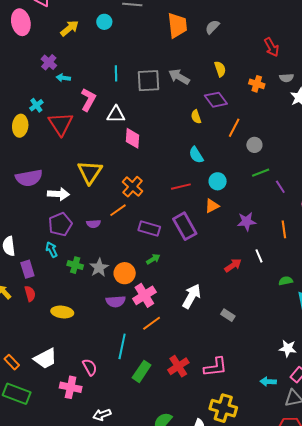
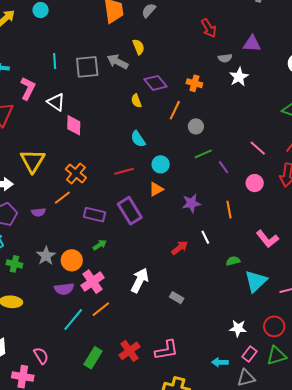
yellow semicircle: (220, 69) -> (139, 47), moved
orange cross: (257, 84) -> (194, 83), moved
white triangle: (116, 114) -> (56, 102), turned 36
green cross: (75, 265) -> (14, 264), moved
cyan line: (122, 346) -> (73, 320), moved, turned 30

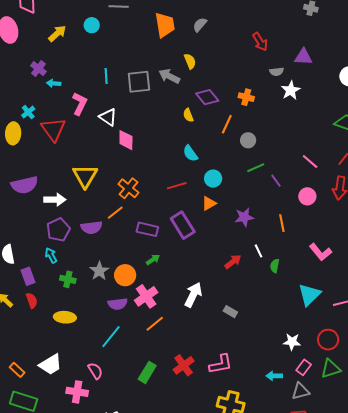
purple semicircle: (39, 212) -> (91, 227), size x1.5
green semicircle: (233, 261) -> (275, 266), moved, turned -64
cyan line: (73, 320) -> (111, 337), moved

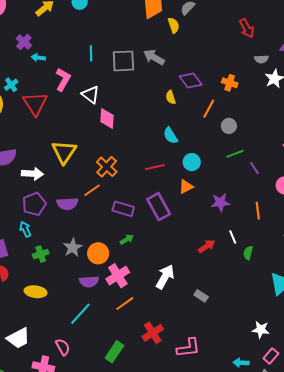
yellow semicircle: (190, 61) -> (174, 25), moved
green cross: (68, 279) -> (41, 254), turned -35
red cross: (184, 365) -> (153, 333), moved

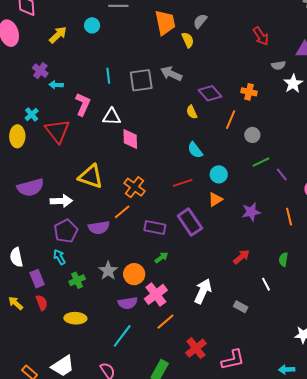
white triangle: (91, 95) -> (112, 117), turned -30
yellow triangle: (64, 152) -> (91, 176), turned -40
white line: (233, 237) -> (266, 284), moved

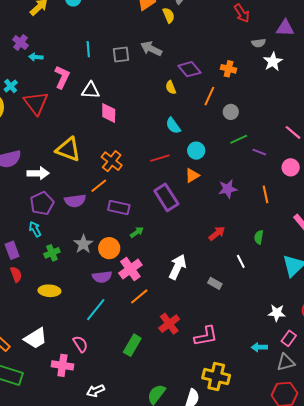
gray square: (141, 80) -> (121, 54), size x0.7
purple line: (282, 174) -> (259, 152), turned -32
purple rectangle: (155, 227) -> (119, 207), moved

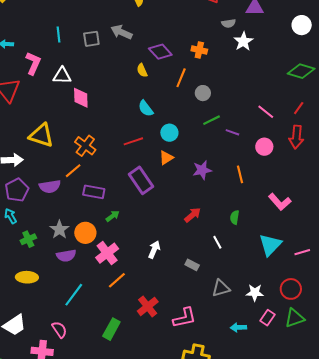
white arrow: (178, 267) -> (154, 250), size x0.7
purple semicircle: (102, 277) -> (66, 256), moved
gray triangle: (286, 362) -> (221, 288), moved

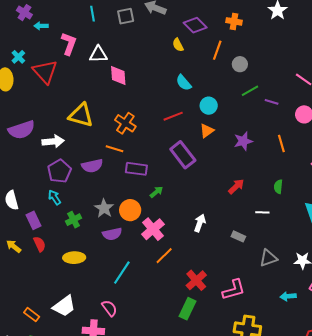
orange line: (73, 171) -> (114, 149), turned 60
white line: (217, 242) -> (262, 212), turned -56
green rectangle: (111, 329) -> (187, 309), moved

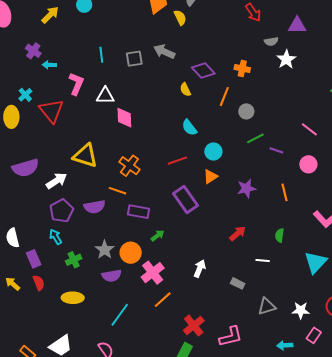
white arrow: (53, 141) -> (56, 181), turned -30

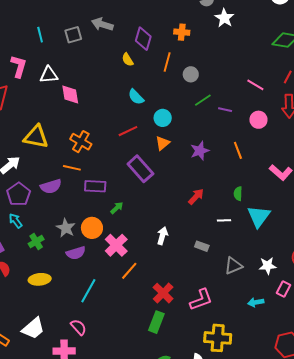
purple diamond: (203, 71) -> (143, 39), turned 65
cyan triangle: (316, 262) -> (259, 216), moved

